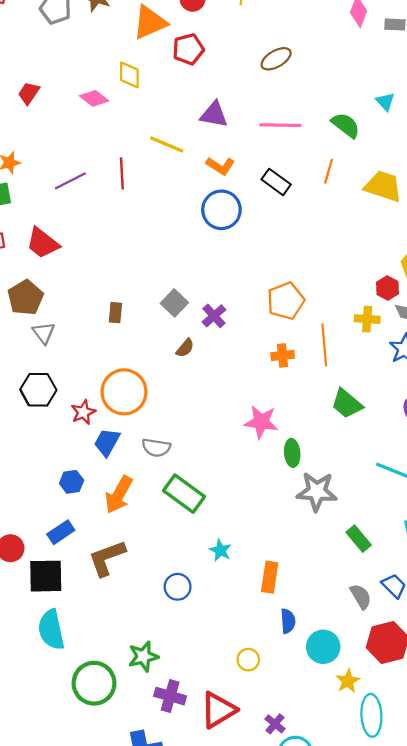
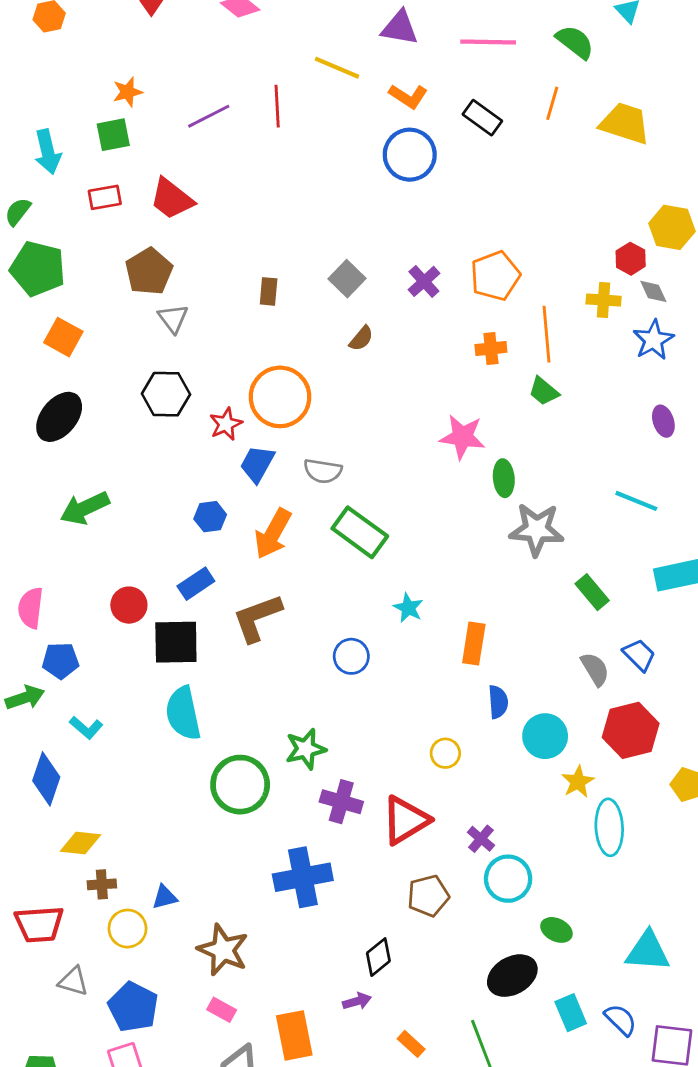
purple cross: (214, 316) -> (424, 281), moved
green trapezoid: (347, 404) -> (544, 391), moved, size x0.7

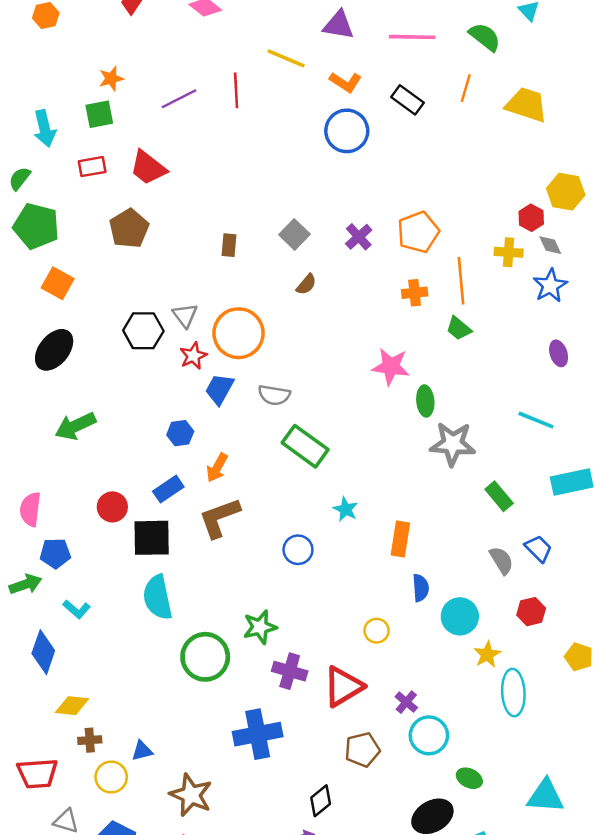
gray triangle: (173, 319) -> (185, 315), moved
orange arrow: (273, 534) -> (217, 468), moved, size x0.7
red hexagon: (631, 730) -> (531, 612), size x0.6

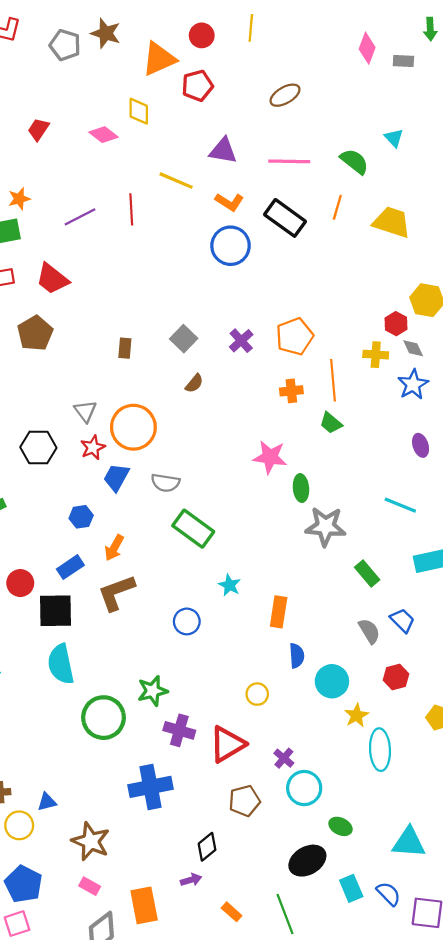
black rectangle: (407, 100) -> (285, 218), size x1.4
black hexagon: (143, 331) -> (38, 447), moved

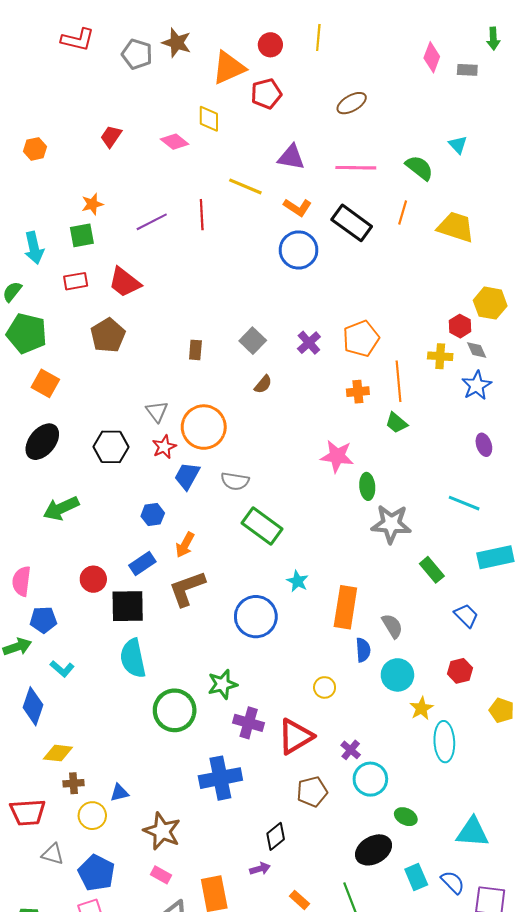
orange rectangle: (279, 612) -> (345, 607), size x1.4
blue circle: (187, 621) -> (256, 617), size x1.6
gray semicircle: (369, 631) -> (392, 626), moved

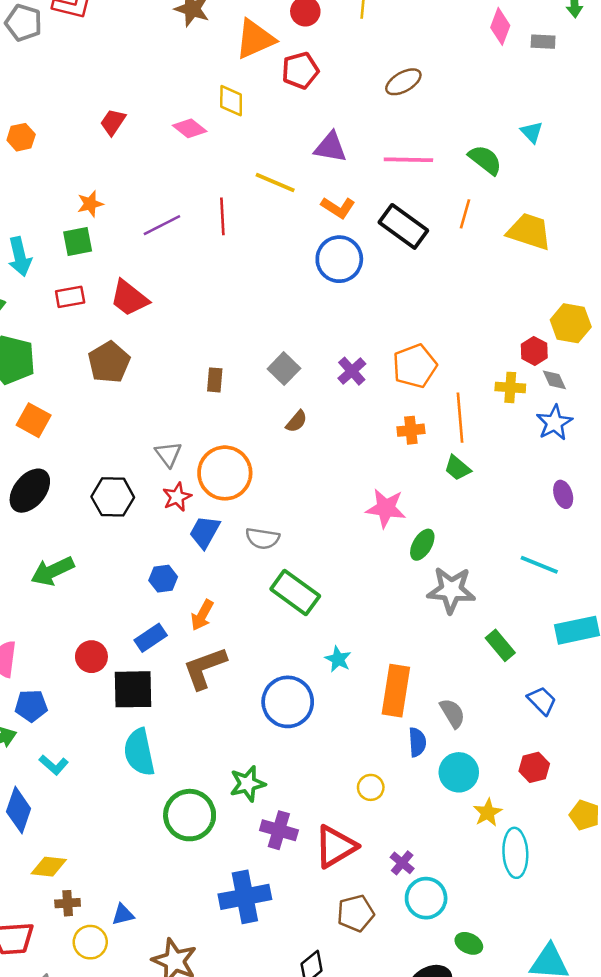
gray pentagon: (137, 54) -> (24, 23), moved
green ellipse: (367, 486) -> (422, 545), turned 35

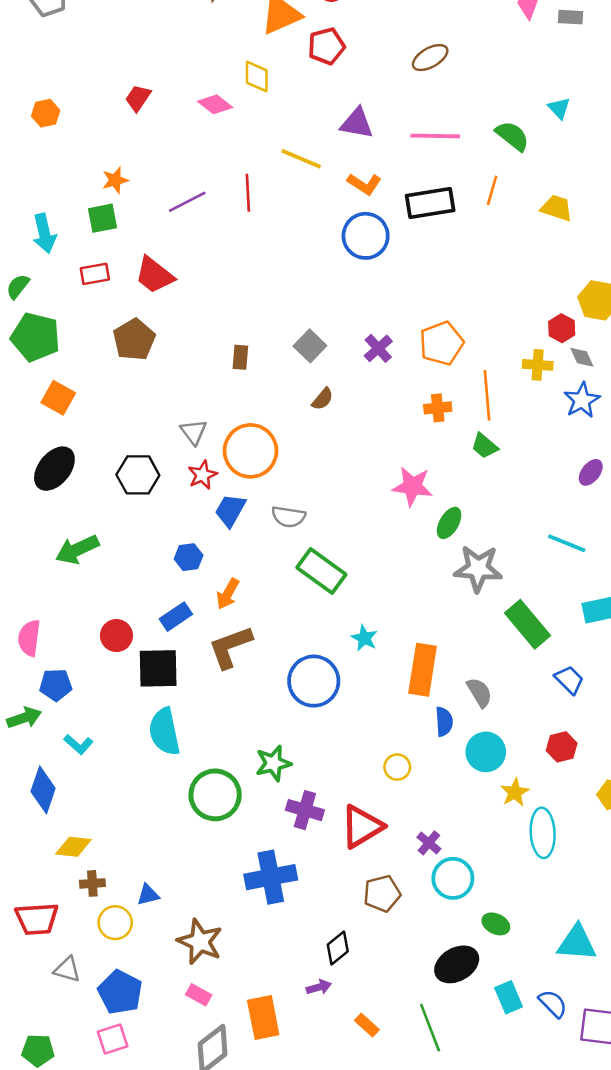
black rectangle: (403, 226) -> (430, 203), turned -45
yellow trapezoid: (529, 231) -> (557, 208), size x0.7
purple ellipse: (563, 494) -> (591, 472), turned 56
green rectangle: (500, 645) -> (527, 624), size x1.5

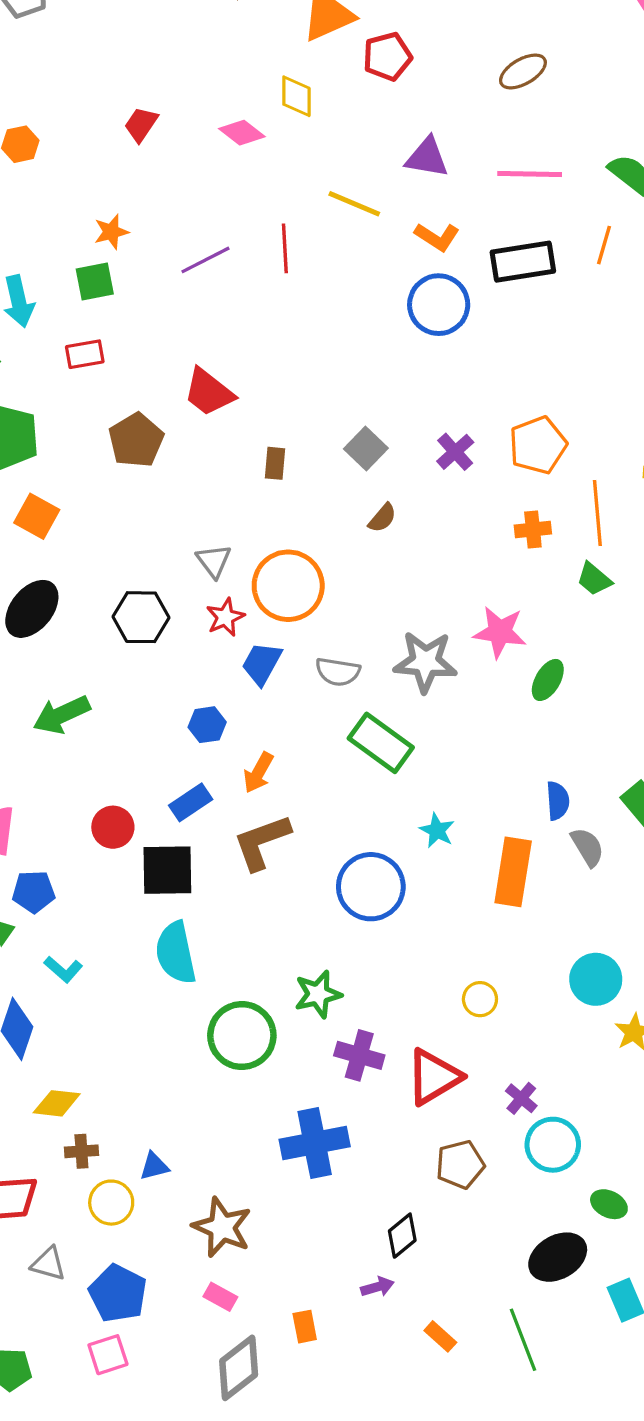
red trapezoid: (154, 275) -> (209, 392), moved
gray star: (478, 569) -> (425, 662), moved
gray semicircle: (479, 692) -> (587, 847), moved
blue semicircle: (444, 722) -> (558, 801), moved
orange rectangle: (263, 1018) -> (305, 1327), size x0.6

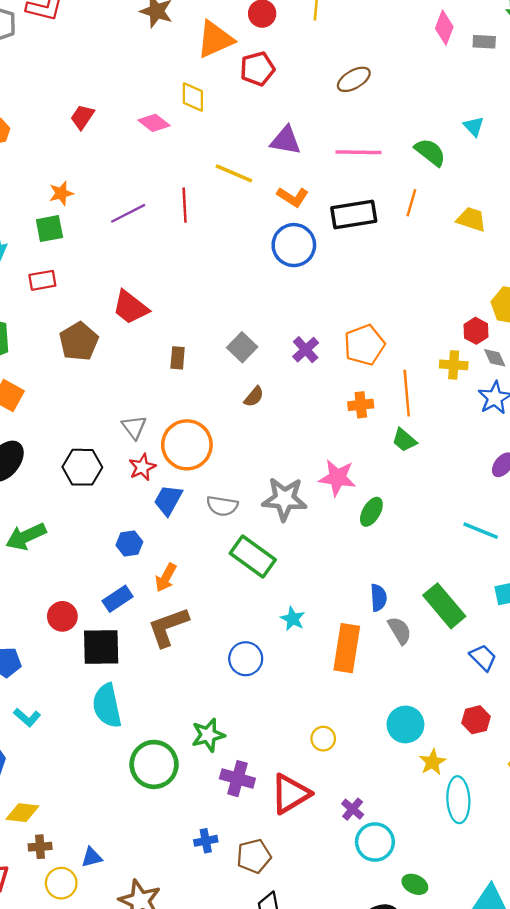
blue circle: (371, 887) -> (246, 659), size x0.7
blue cross: (315, 1143) -> (206, 841), size x0.5
brown pentagon: (460, 1164) -> (254, 856), moved

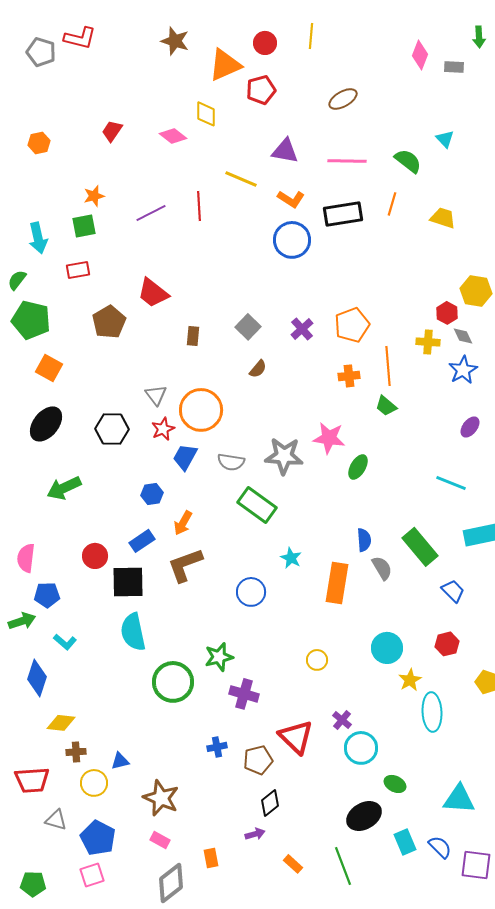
red triangle: (290, 794) -> (296, 737), moved, turned -45

